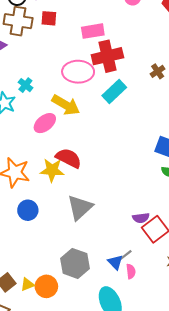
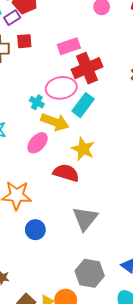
cyan cross: (25, 85) -> (37, 102), moved
cyan rectangle: (114, 91) -> (83, 105), moved
yellow star: (52, 170) -> (83, 149), moved, turned 30

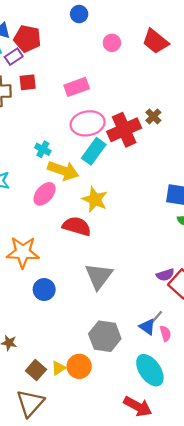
red cross: (87, 68) -> (124, 130), moved
pink ellipse: (61, 88) -> (88, 123), moved

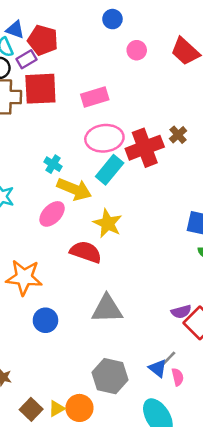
blue circle: (79, 14) -> (112, 19), moved
red square: (28, 82) -> (40, 89), size x1.8
gray triangle: (99, 276) -> (107, 309), turned 48

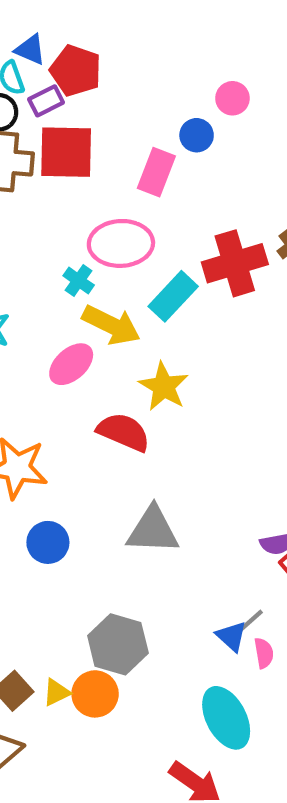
blue circle: (112, 19) -> (197, 135), moved
pink rectangle: (95, 97) -> (156, 172), turned -56
pink ellipse: (104, 138) -> (121, 243), moved
gray hexagon: (110, 376) -> (118, 644), moved

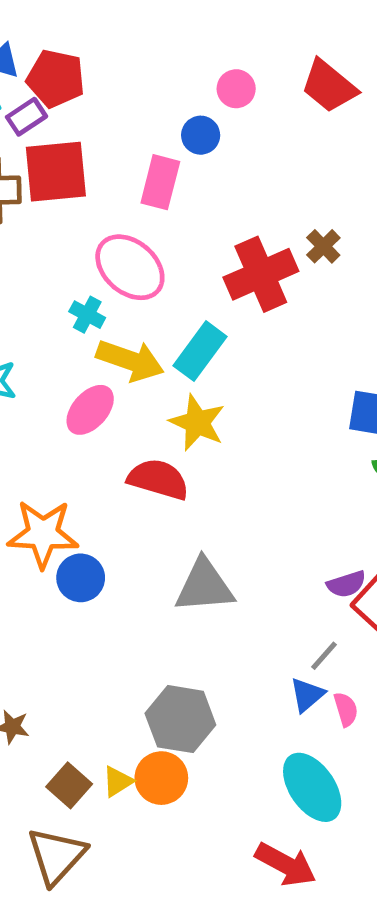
pink ellipse: (121, 243) -> (130, 267), turned 50
cyan rectangle: (173, 296) -> (200, 351), moved
blue circle: (48, 542) -> (81, 578), moved
gray line: (251, 621) -> (324, 656), moved
blue triangle: (231, 636) -> (307, 695), turned 44

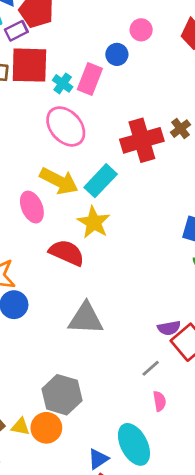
cyan cross: (87, 315) -> (63, 83), moved
pink ellipse: (90, 410) -> (32, 207), turned -72
blue triangle: (307, 695) -> (98, 459), moved
yellow triangle: (118, 781) -> (21, 427), turned 36

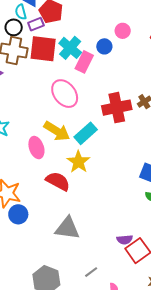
cyan cross: (63, 83) -> (70, 48), moved, size x1.6
gray line: (151, 368) -> (91, 272), moved

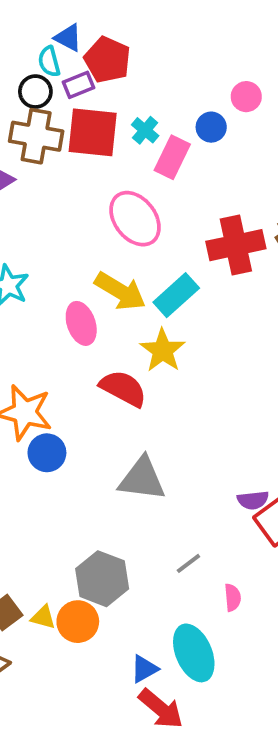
cyan cross: (70, 48) -> (145, 130), size x0.6

